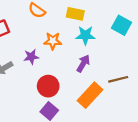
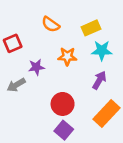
yellow rectangle: (75, 14) -> (91, 28), turned -36
purple star: (31, 57) -> (36, 67), moved

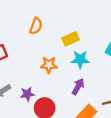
orange semicircle: (51, 24) -> (36, 26), moved, turned -105
purple star: (36, 67) -> (27, 94), moved

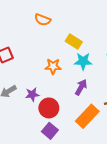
orange semicircle: (36, 26) -> (43, 20), moved, turned 91
yellow rectangle: (71, 39) -> (74, 42), turned 56

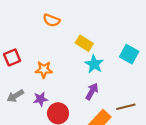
cyan star: (83, 61) -> (94, 64), turned 30
orange star: (53, 66) -> (44, 70), moved

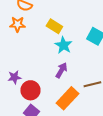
orange star: (44, 70) -> (17, 24), moved

